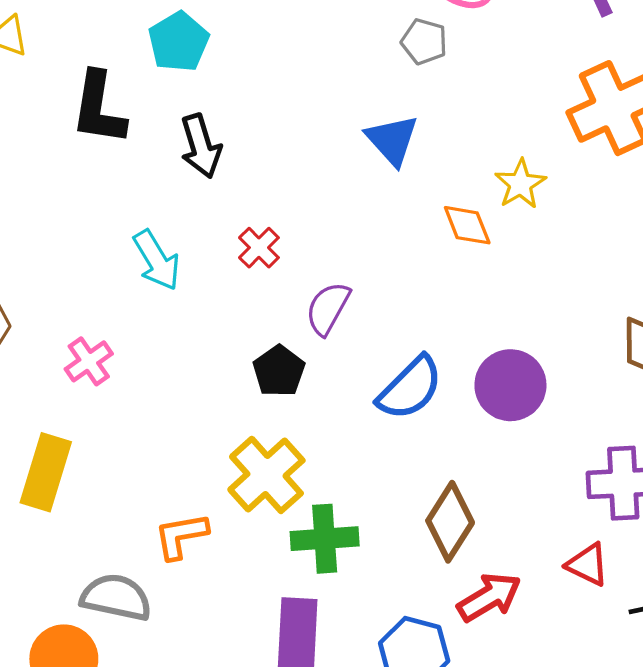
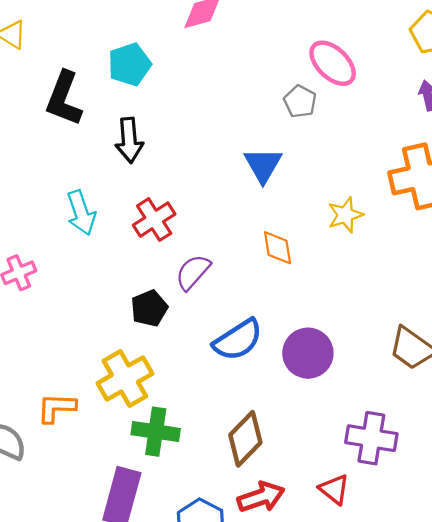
orange diamond: (467, 225) -> (278, 248), moved
red cross: (259, 248) -> (154, 220), size x1.4

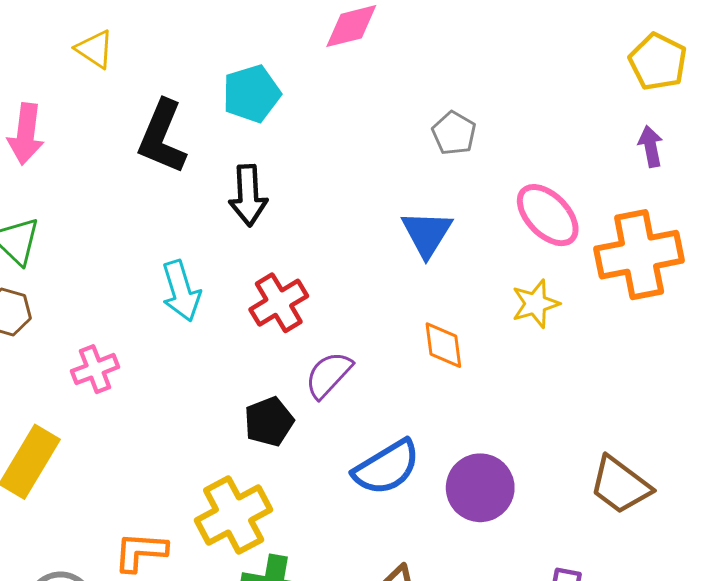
pink ellipse: (333, 63) -> (548, 215), moved
gray pentagon: (300, 101) -> (454, 133), moved

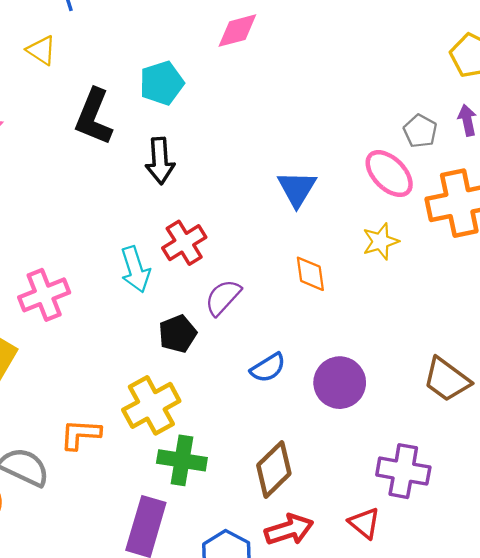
gray pentagon: (454, 133) -> (420, 131), moved
cyan arrow: (181, 291) -> (135, 269), moved
pink cross: (95, 369) -> (44, 295), size x1.4
blue semicircle: (386, 467) -> (268, 368), size x0.7

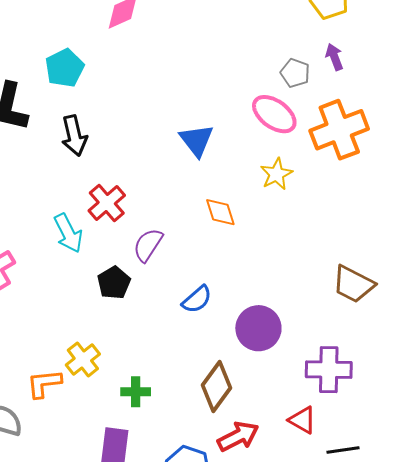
purple circle: (340, 383) -> (258, 328), moved
yellow cross: (151, 405) -> (83, 359), moved, size x0.7
green cross: (182, 460) -> (136, 392), size x0.7

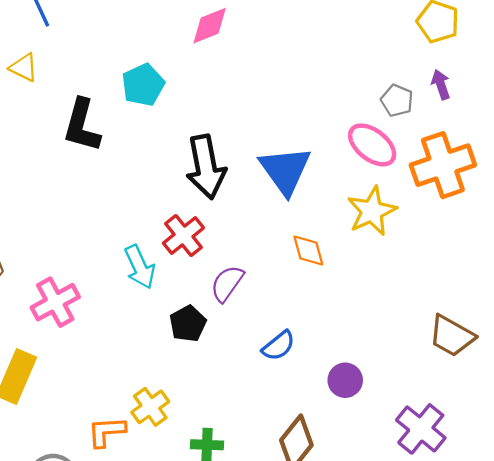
black arrow: (74, 136) -> (206, 167), moved, size x1.4
blue triangle: (197, 140) -> (285, 170), size x1.4
yellow star: (276, 174) -> (372, 211), size x1.4
purple circle: (258, 328) -> (345, 380), size x0.7
purple cross: (329, 370) -> (421, 429), turned 36

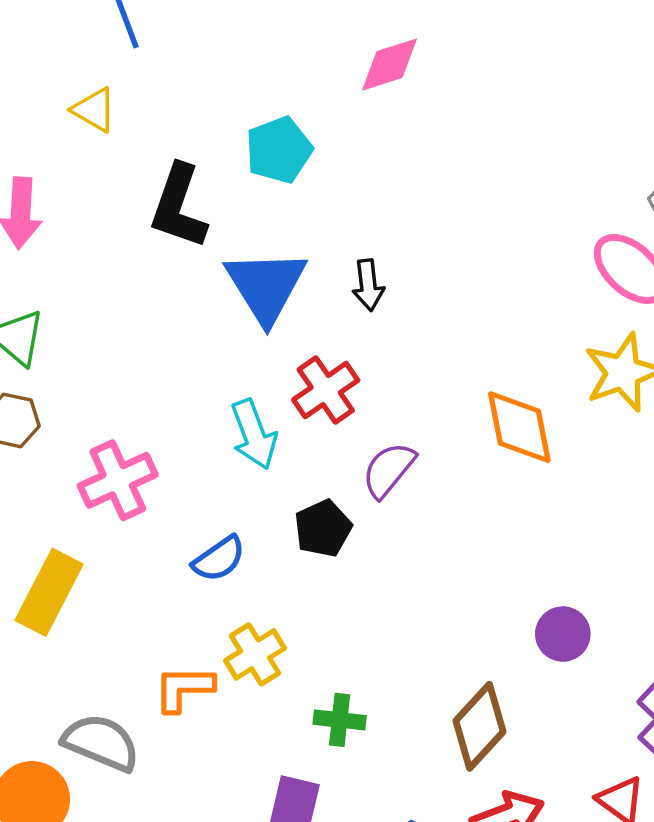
black arrow: (206, 167) -> (368, 285), size x0.5
blue triangle: (285, 170) -> (266, 286), moved
orange diamond: (308, 251) -> (519, 427), size x1.4
blue semicircle: (279, 346) -> (219, 559), moved

